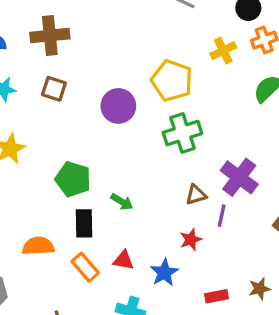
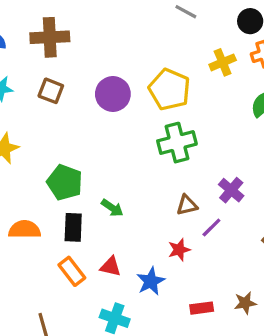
purple circle: (118, 106) -> (113, 94), moved
purple cross: (239, 177) -> (231, 190), size x0.7
purple line: (222, 216) -> (211, 228), turned 30
orange semicircle: (38, 246) -> (25, 230), moved

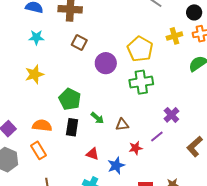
brown square: (51, 91) -> (79, 42), moved
purple circle: (113, 94) -> (106, 63), moved
brown triangle: (187, 205) -> (122, 125), moved
orange rectangle: (72, 271) -> (38, 150), moved

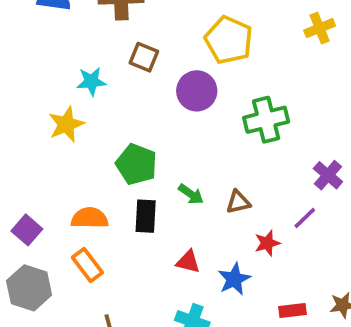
cyan star: (36, 37) -> (91, 81), moved
yellow pentagon: (140, 49) -> (229, 40), moved

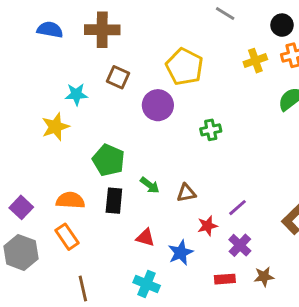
green cross: (266, 120) -> (211, 130), size x0.6
purple cross: (328, 175) -> (240, 245), moved

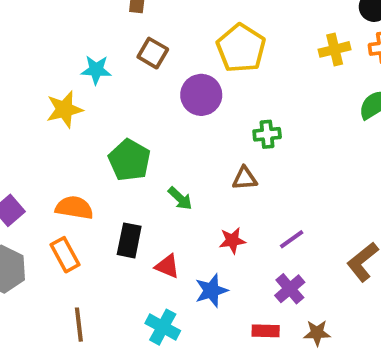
brown triangle: (186, 193) -> (245, 178), moved
black rectangle: (114, 201) -> (129, 240), moved
red star: (207, 226) -> (232, 241), moved

